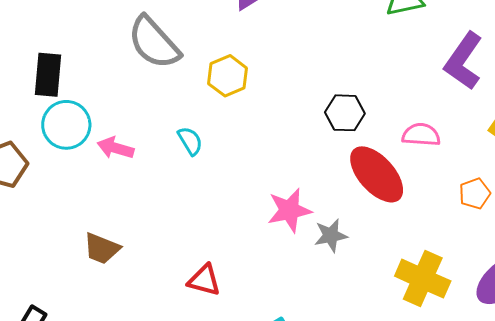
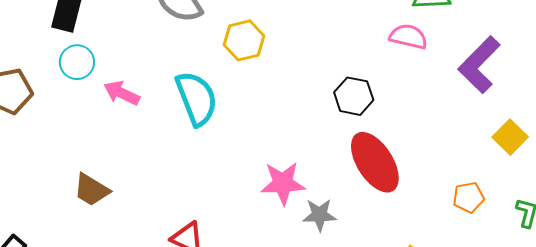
cyan circle: (66, 125) -> (77, 62), size x0.7
pink semicircle: (421, 135) -> (408, 37), moved
cyan semicircle: (190, 141) -> (196, 98), size x1.8

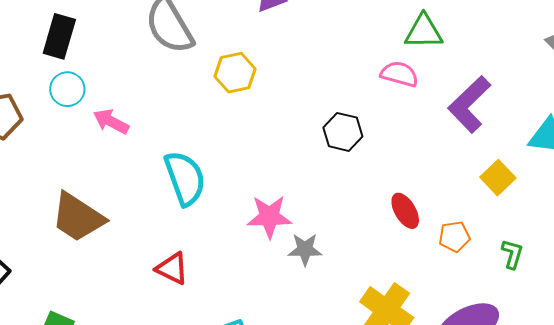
cyan semicircle: (196, 98) -> (185, 178), moved
red ellipse: (375, 162) -> (405, 211), moved, size x0.6
brown trapezoid: (91, 190) -> (78, 217), size x1.5

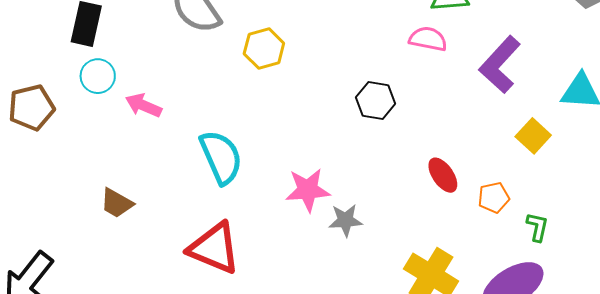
brown trapezoid: (78, 217) -> (117, 203), size x0.6
green L-shape: (512, 254) -> (537, 227), moved
red triangle: (172, 269) -> (214, 248), size x1.6

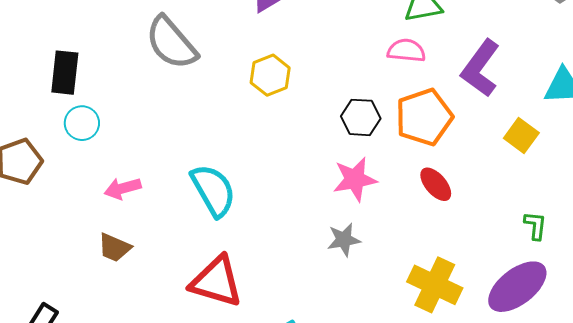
yellow hexagon: (264, 49) -> (270, 75), moved
pink arrow: (143, 105) -> (123, 188), moved, turned -33
pink star: (308, 190) -> (355, 179), moved
orange pentagon: (494, 198) -> (424, 117), moved, size x1.8

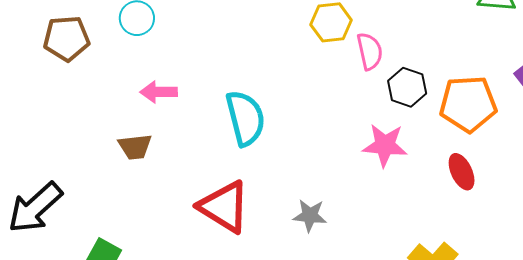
pink semicircle: (406, 51) -> (370, 51), moved, turned 57
gray star: (344, 240) -> (310, 216), moved
brown trapezoid: (114, 247) -> (135, 147), turned -45

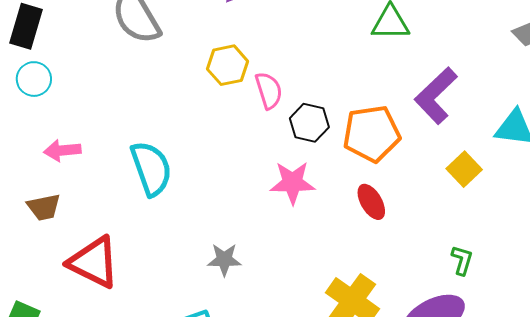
red triangle: (224, 207) -> (94, 262), moved

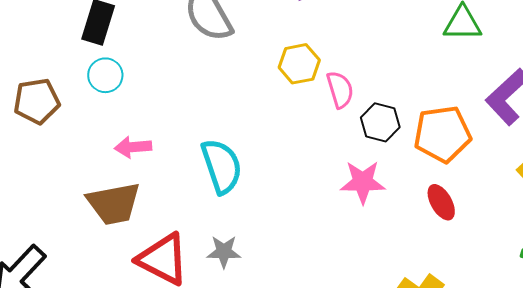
brown trapezoid: (44, 207) -> (114, 204), size x1.6
gray star: (224, 260) -> (224, 252), moved

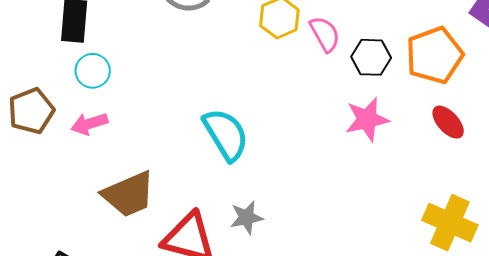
pink arrow: (133, 147) -> (89, 124), moved

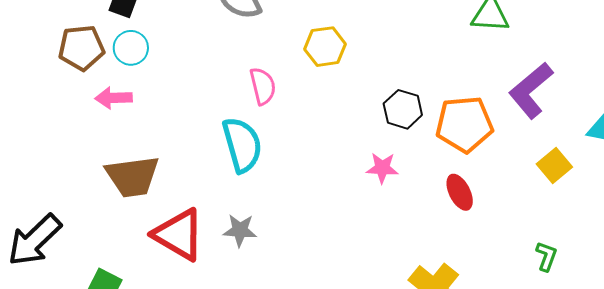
pink semicircle: (325, 34) -> (263, 86), moved
brown pentagon: (31, 111) -> (81, 48), moved
pink star: (367, 119) -> (382, 168), size x0.7

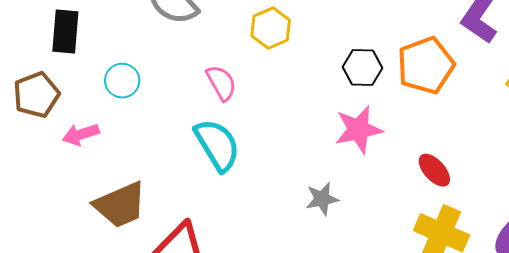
cyan circle: (131, 48) -> (122, 81), moved
pink star: (382, 168) -> (358, 130), size x1.5
red ellipse: (460, 192) -> (434, 170), moved
gray star: (240, 230) -> (322, 199), moved

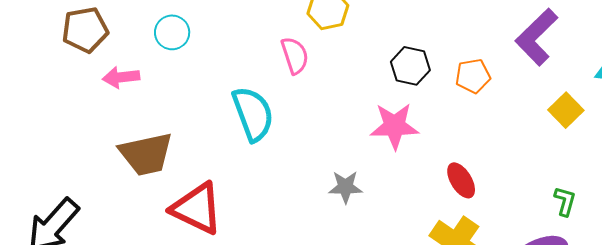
orange pentagon: (426, 65) -> (473, 76), size x0.6
pink semicircle: (221, 83) -> (295, 55), moved

